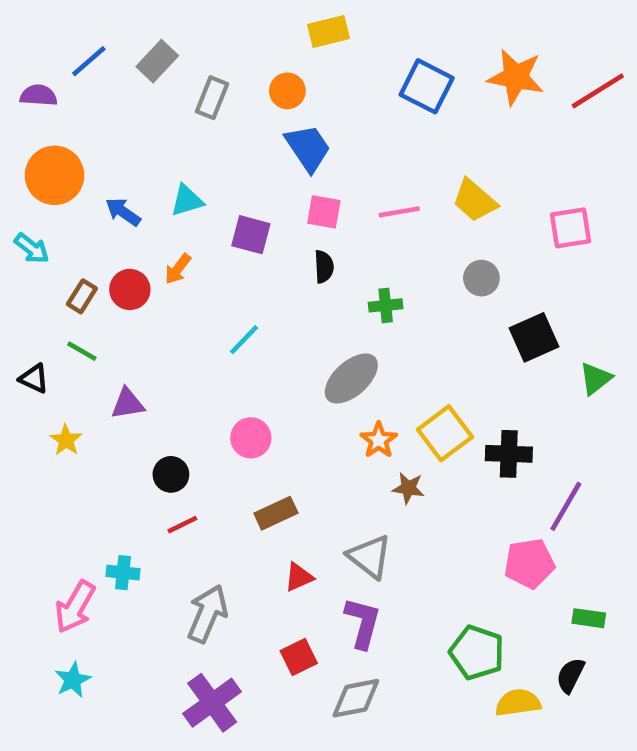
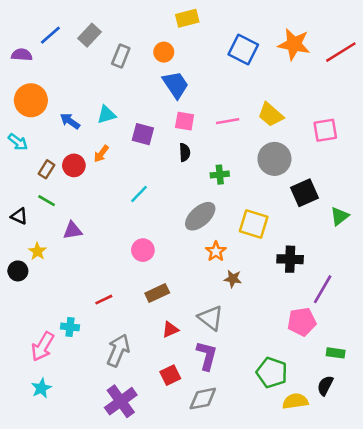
gray circle: (481, 278) -> (274, 159), size x1.6
yellow square: (445, 433) -> (254, 224), moved, turned -36
black circle: (171, 474) -> (18, 271), moved

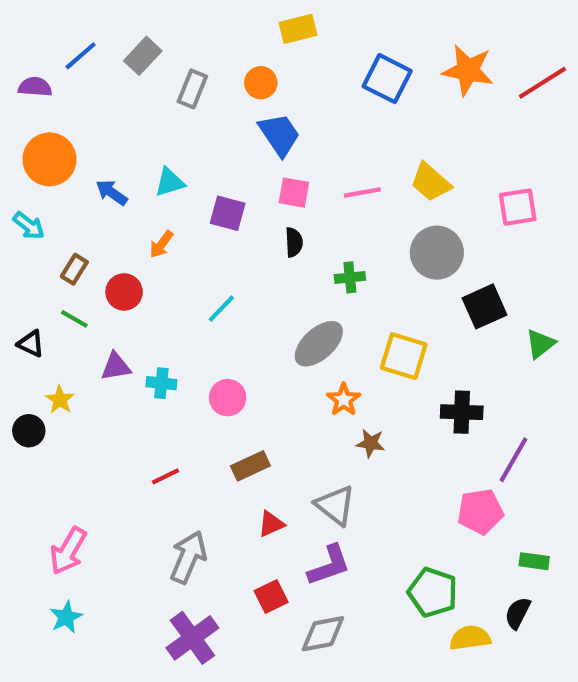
red circle: (74, 165) -> (124, 292), moved
cyan cross: (70, 327) -> (161, 383), moved
purple L-shape: (207, 356) -> (329, 565), turned 56

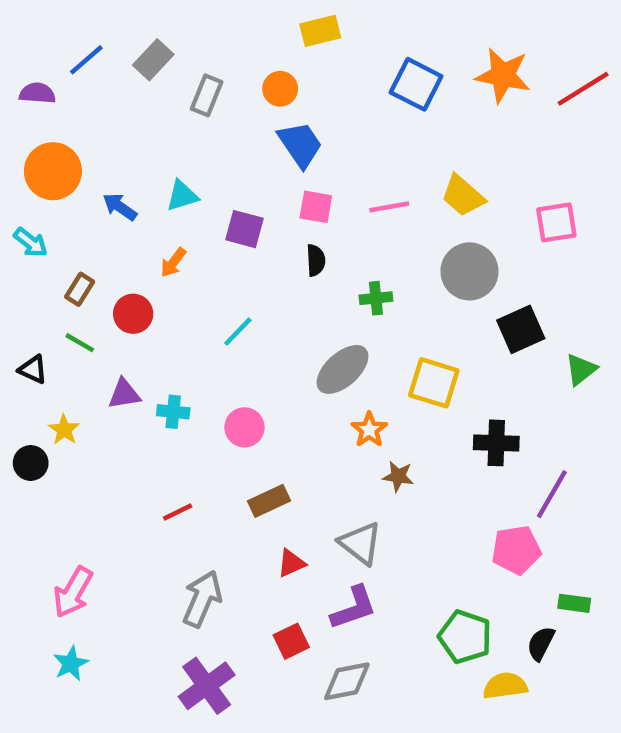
black semicircle: (518, 613) -> (541, 643), moved

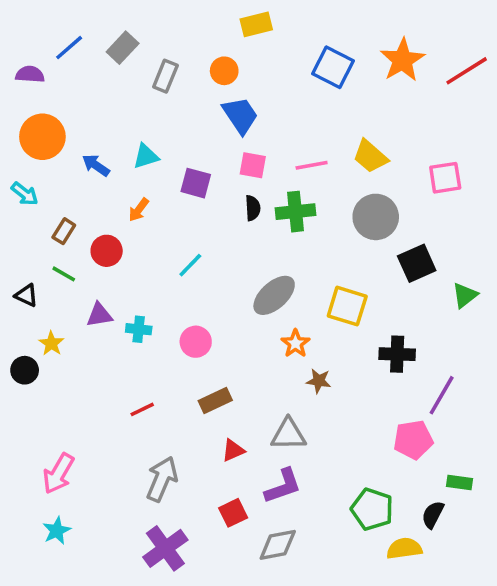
orange star: (503, 75) -> (402, 60), turned 30
green cross: (376, 298) -> (295, 212), moved, size x1.5
gray triangle: (360, 543) -> (288, 434), turned -39

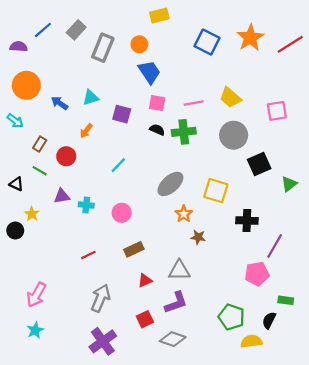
gray rectangle: (165, 76) -> (103, 48), size x1.4
black semicircle: (253, 208) -> (157, 130), turned -64
gray diamond: (278, 545) -> (173, 339), turned 30

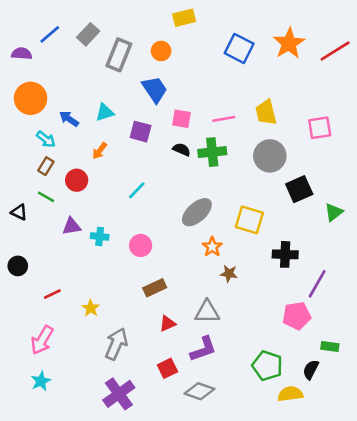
blue trapezoid: (149, 72) -> (155, 89), moved
yellow trapezoid: (230, 98) -> (266, 112), turned 35
cyan arrow: (15, 121) -> (46, 139), moved
yellow star: (32, 214) -> (91, 308), moved
red line: (88, 255) -> (52, 294), moved

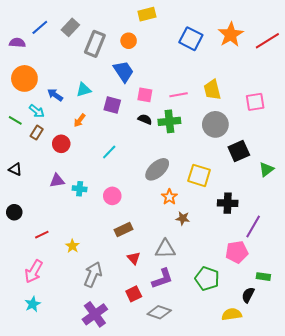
green line: (46, 197) -> (15, 120), moved
red triangle: (167, 323) -> (134, 258), turned -48
green pentagon: (267, 366) -> (207, 279), moved

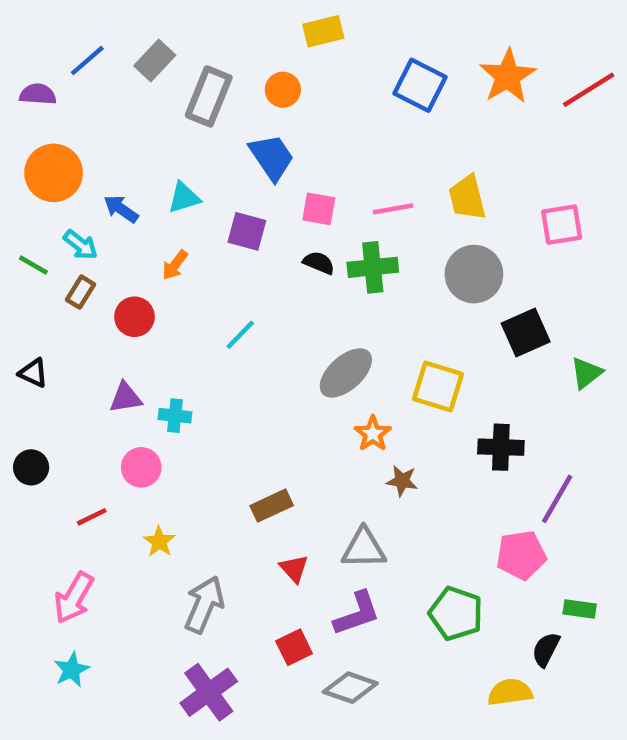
pink circle: (112, 196) -> (141, 467), moved

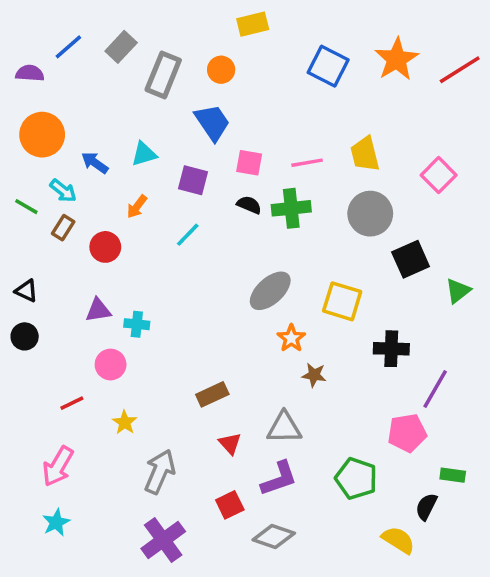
pink square: (562, 225) -> (439, 175), turned -36
cyan line: (240, 335) -> (188, 235), moved
black circle: (31, 467) -> (25, 336), moved
yellow semicircle: (510, 692) -> (398, 540), turned 40

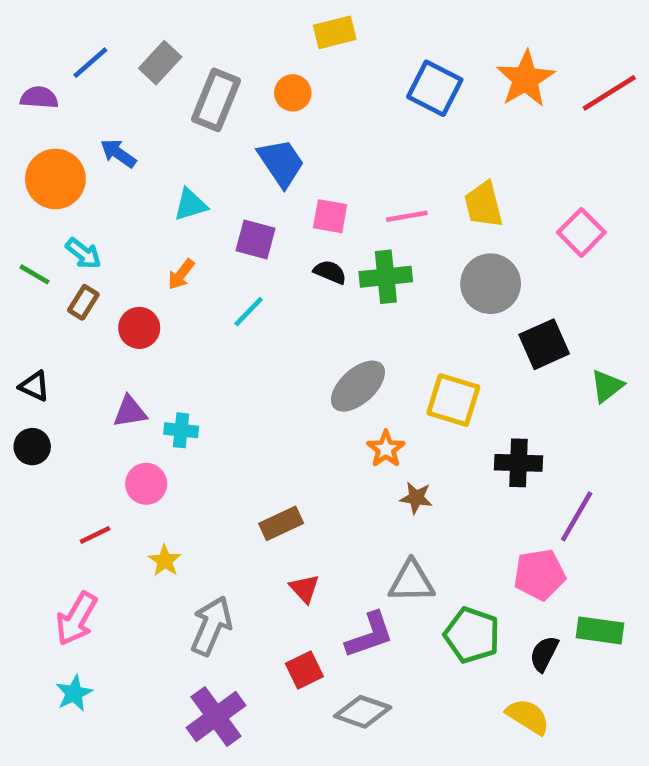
blue arrow: (95, 163) -> (118, 153), moved
gray triangle: (284, 428) -> (411, 582), moved
green rectangle: (453, 475) -> (600, 630), size x1.4
black semicircle: (426, 507) -> (544, 654), moved

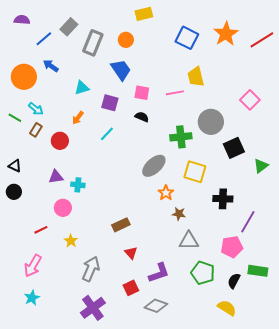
blue line: (90, 63) -> (44, 39), moved
purple semicircle: (39, 98) -> (22, 20), moved
yellow trapezoid: (484, 205) -> (196, 77), moved
green cross: (386, 277) -> (181, 137), moved
gray triangle: (411, 582) -> (189, 241), moved

